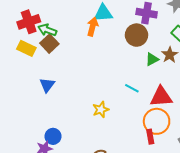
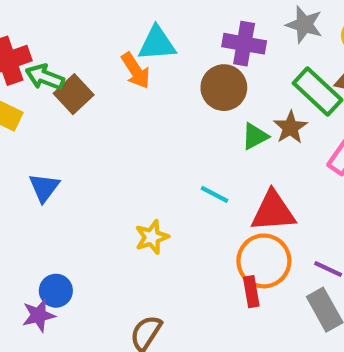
orange arrow: (93, 27) -> (136, 71), turned 132
brown square: (49, 44) -> (74, 94), moved

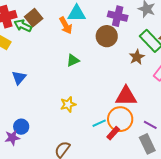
brown square: (74, 94) -> (34, 18), moved
green triangle: (255, 136) -> (73, 60), moved
cyan line: (215, 194) -> (99, 123), moved, turned -56
red rectangle: (251, 292) -> (113, 133), turned 48

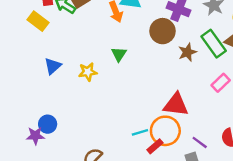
brown star: (137, 57) -> (187, 52), moved
green triangle: (73, 60) -> (119, 54), turned -40
yellow star: (68, 104) -> (88, 72), moved

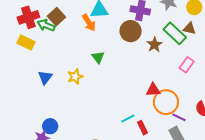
red triangle: (176, 105) -> (153, 90), size x0.7
orange circle: (165, 131) -> (166, 102), moved
red rectangle: (155, 146) -> (142, 128), turned -64

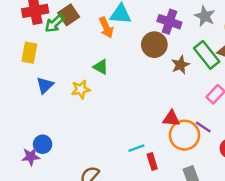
green arrow: (46, 25) -> (55, 23), turned -72
yellow rectangle: (26, 42) -> (29, 53), moved, turned 66
green triangle: (98, 57) -> (101, 67), moved, turned -32
purple line: (179, 117) -> (203, 127), moved

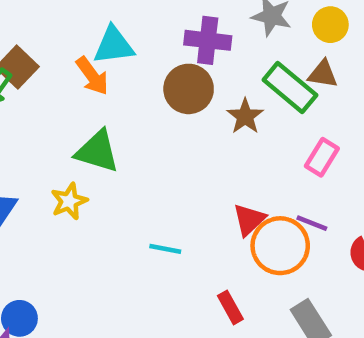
green triangle: (101, 67) -> (97, 151), size x1.5
red triangle: (171, 118) -> (249, 220), turned -36
cyan line: (136, 148) -> (165, 249), moved, turned 42

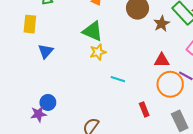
yellow star: (69, 201) -> (98, 52), moved
red triangle: (249, 220) -> (162, 60), moved, turned 35

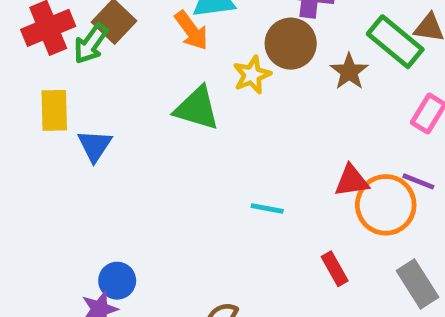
blue triangle: (46, 51) -> (95, 146), moved
yellow star: (98, 52) -> (252, 75), moved
red triangle: (162, 60) -> (352, 181), moved

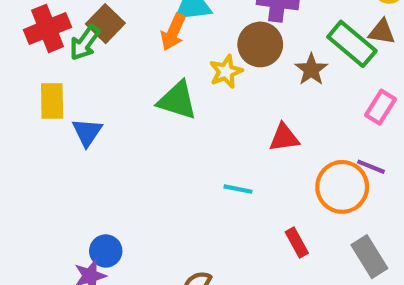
orange arrow: (191, 30) -> (173, 32), turned 60
red triangle: (352, 181) -> (284, 138), moved

